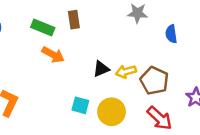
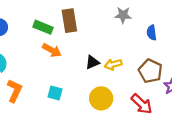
brown rectangle: (74, 20) -> (69, 21), size x1.5
brown pentagon: (154, 81) -> (150, 71), moved
cyan square: (80, 105) -> (55, 93), moved

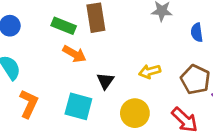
black triangle: (92, 62) -> (105, 81), moved, turned -32
cyan square: (55, 93) -> (78, 106), size x1.5

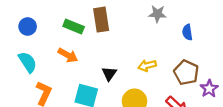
orange arrow: (74, 54) -> (68, 55), moved

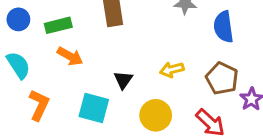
green rectangle: (74, 26) -> (58, 25), moved, turned -36
blue semicircle: (187, 32) -> (224, 27), size x1.5

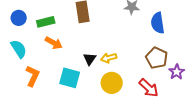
yellow arrow: (172, 70) -> (109, 58), moved

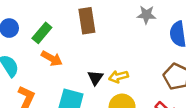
green rectangle: (46, 22) -> (42, 33), turned -36

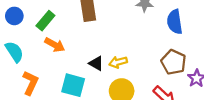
black triangle: (95, 78) -> (96, 63), turned -35

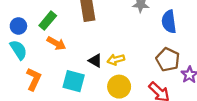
blue circle: (14, 16) -> (18, 26), moved

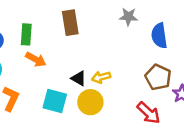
green rectangle: (48, 21) -> (26, 34), turned -36
yellow circle: (119, 87) -> (90, 102), moved

